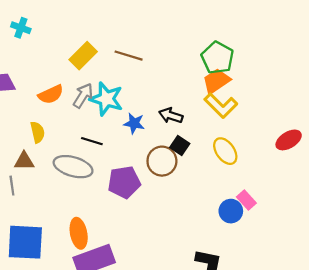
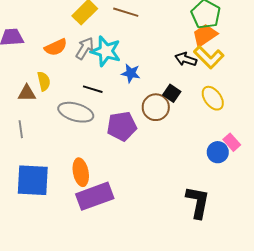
black arrow: (171, 116) -> (186, 59), moved
brown triangle: (24, 161) -> (27, 93), moved

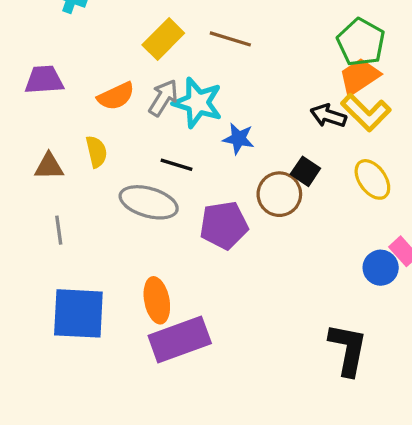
brown triangle: (27, 93) -> (49, 166), moved

